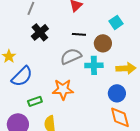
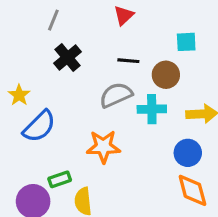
cyan square: (116, 22) -> (186, 42), turned 32
green rectangle: (35, 101) -> (60, 179), moved

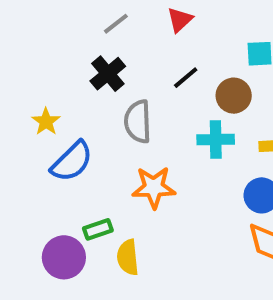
gray line: (53, 20) -> (116, 24), moved, turned 30
black line: (128, 61) -> (186, 78), turned -45
gray semicircle: (116, 95) -> (138, 122), moved, turned -68

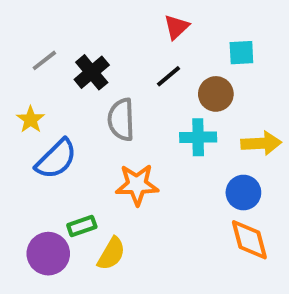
red triangle: (180, 20) -> (176, 27), moved
gray line: (116, 24) -> (44, 60), moved
yellow semicircle: (128, 257) -> (111, 254), turned -144

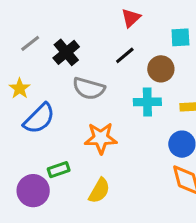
gray semicircle: (121, 120) -> (89, 88), turned -72
yellow semicircle: (111, 254) -> (99, 191), moved

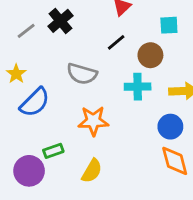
black cross: (66, 52) -> (60, 21), moved

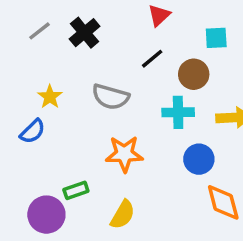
gray line: (26, 31) -> (40, 31), moved
yellow star: (16, 74) -> (50, 97), moved
blue semicircle: (35, 102) -> (33, 131), moved, size x0.7
blue circle: (170, 127) -> (199, 159), moved

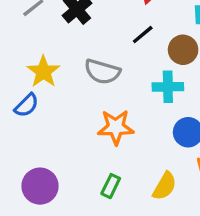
yellow star: (50, 97) -> (43, 72), size x1.4
green rectangle: (76, 190) -> (111, 186), moved, turned -45
yellow semicircle: (123, 215) -> (165, 186), moved

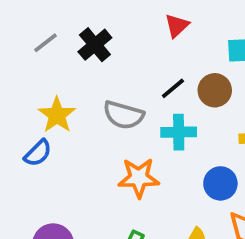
black line: (143, 35) -> (173, 88), moved
cyan cross: (168, 87) -> (179, 132), moved

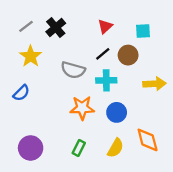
red triangle: (177, 26) -> (105, 26), moved
yellow star: (57, 115) -> (31, 56), moved
blue circle: (220, 183) -> (117, 112), moved

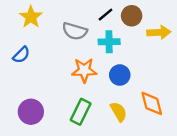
yellow arrow: (154, 84) -> (159, 32), moved
green rectangle: (79, 148) -> (81, 112), size x1.5
yellow semicircle: (115, 148) -> (119, 112), turned -60

